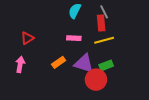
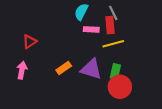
pink rectangle: (74, 38) -> (91, 29), moved
green rectangle: (106, 65) -> (115, 71), turned -56
red circle: (96, 80) -> (120, 87), moved

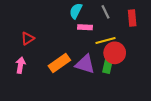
red rectangle: (110, 25) -> (132, 18), moved
orange rectangle: (64, 68) -> (59, 63), size x1.5
red circle: (120, 87) -> (115, 53), moved

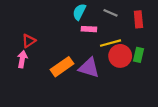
gray line: (105, 12) -> (110, 13), turned -40
pink arrow: (20, 65) -> (22, 59), moved
green rectangle: (108, 66) -> (138, 55), moved

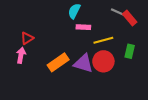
gray line: (110, 13) -> (118, 12), moved
red rectangle: (138, 19) -> (130, 18), turned -35
red circle: (120, 56) -> (103, 61), moved

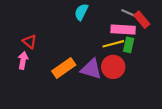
pink rectangle: (83, 27) -> (123, 30), moved, size x1.5
red triangle: (27, 38) -> (30, 42), turned -48
green rectangle: (130, 51) -> (129, 45), moved

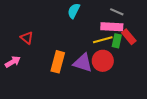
red rectangle: (142, 20) -> (129, 37), moved
pink arrow: (23, 60) -> (13, 62), moved, turned 49
orange rectangle: (64, 68) -> (58, 62), turned -40

